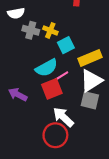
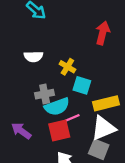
white semicircle: (16, 13) -> (33, 57), moved
gray cross: (31, 30) -> (45, 94), moved, turned -35
cyan square: (66, 45) -> (82, 85), turned 35

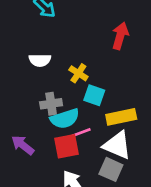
white triangle: (103, 128) -> (117, 145), turned 44

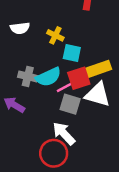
gray cross: (51, 104) -> (28, 76), moved, turned 30
red square: (66, 146) -> (79, 78), moved
gray square: (111, 169) -> (70, 104), moved

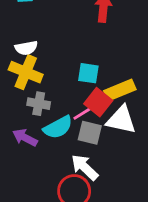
yellow cross: (55, 35) -> (26, 72), moved, size x1.6
cyan semicircle: (48, 77) -> (58, 127), moved
red square: (79, 78) -> (98, 102), turned -30

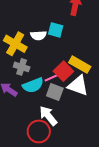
white semicircle: (26, 48) -> (38, 35), moved
cyan square: (88, 73) -> (56, 30), moved
yellow rectangle: (120, 90) -> (80, 65), turned 45

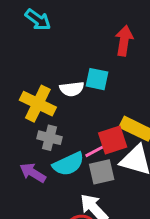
red square: (63, 71) -> (113, 140), turned 30
gray square: (55, 92) -> (102, 172), turned -30

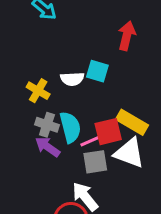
yellow cross: (38, 104) -> (38, 91), size x0.7
cyan semicircle: (68, 164) -> (70, 127), moved, turned -84
purple arrow: (33, 173) -> (48, 147), moved

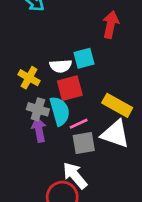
cyan square: (97, 71) -> (84, 58), turned -30
red square: (108, 132) -> (70, 88), moved
purple arrow: (48, 147) -> (39, 130), turned 45

